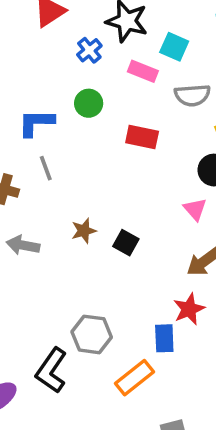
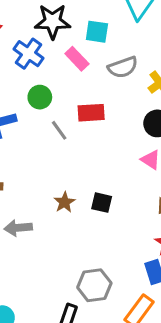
blue cross: (89, 50) -> (29, 54), size x1.4
pink rectangle: (143, 71) -> (77, 59), turned 40
gray line: (46, 168) -> (59, 130), moved

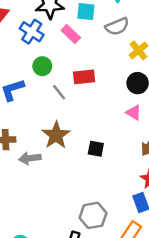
gray semicircle: (123, 67) -> (117, 26), moved
brown star: (65, 202) -> (56, 135), moved, size x1.6
gray arrow: (18, 228) -> (30, 158), moved

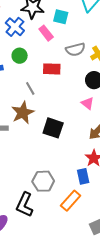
gray semicircle: (117, 26) -> (75, 49), moved
gray line: (59, 92) -> (30, 88), moved
black square: (96, 149) -> (53, 128), size x1.5

